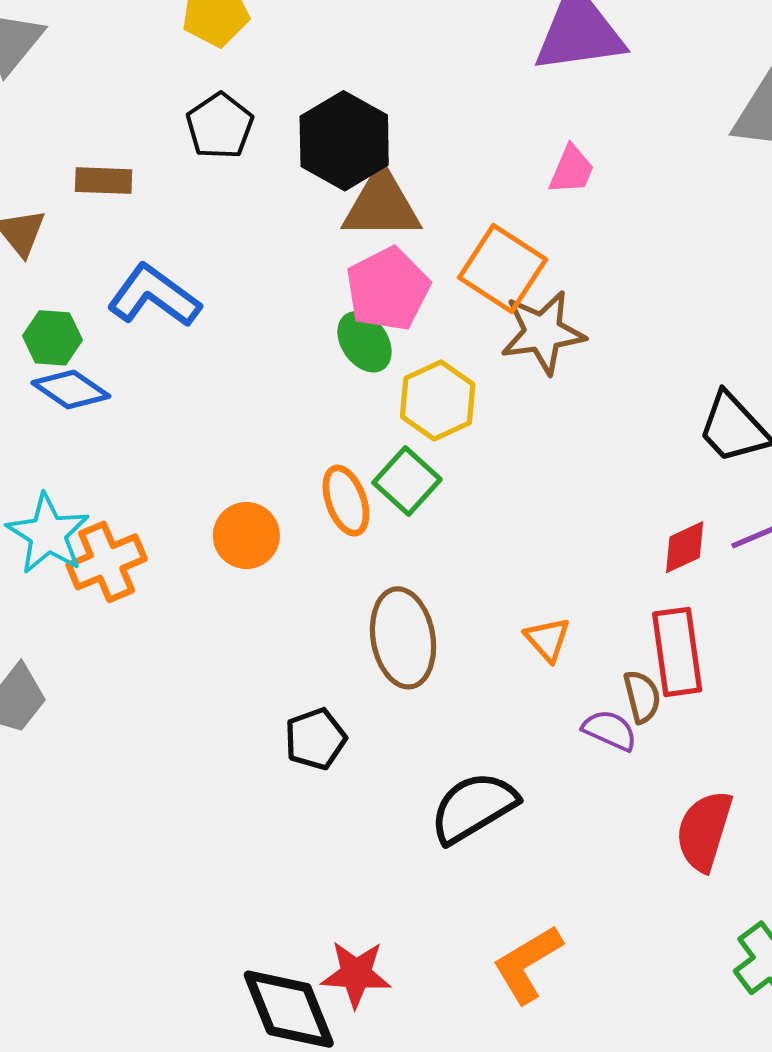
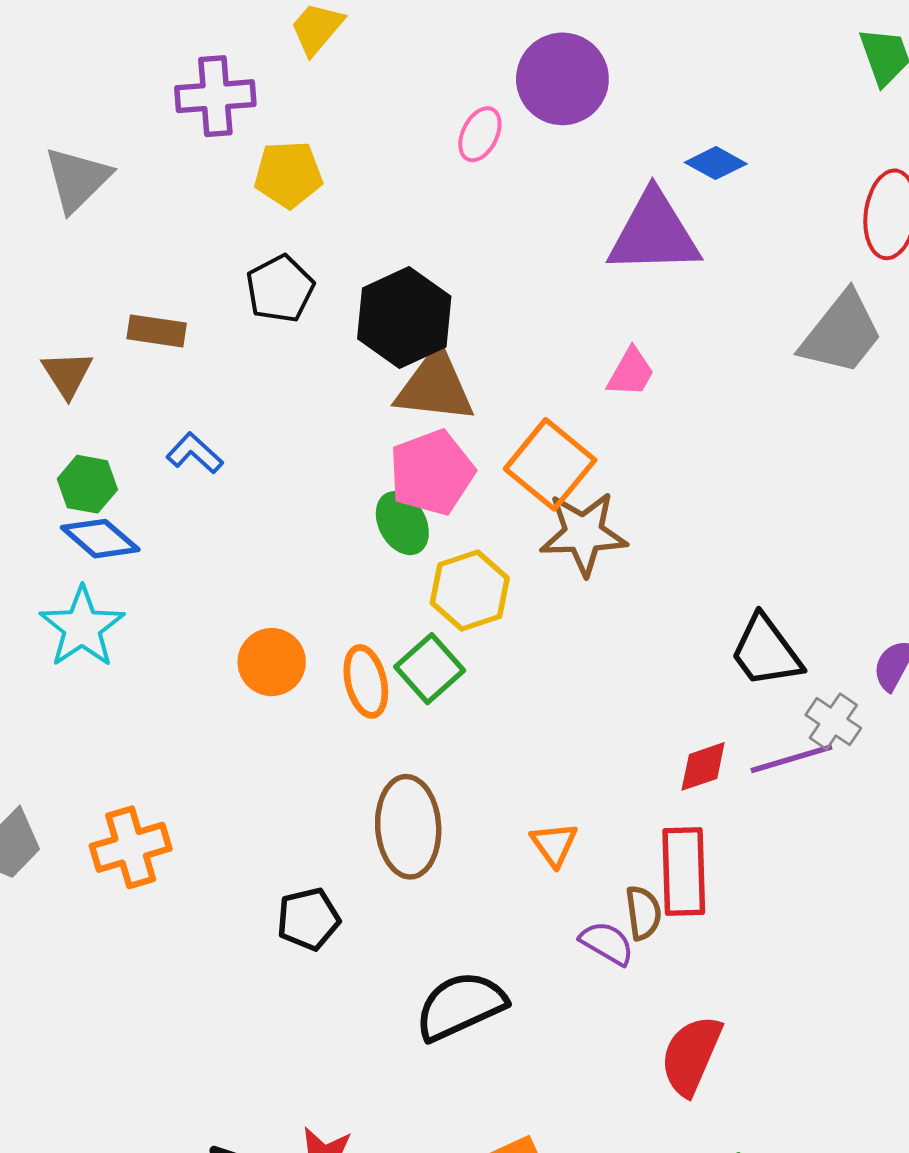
blue L-shape: (154, 296) -> (195, 453), size x0.6
cyan star: (48, 534) -> (82, 627), moved
orange circle: (246, 536) -> (272, 662), moved
orange cross: (107, 562) -> (131, 847), moved

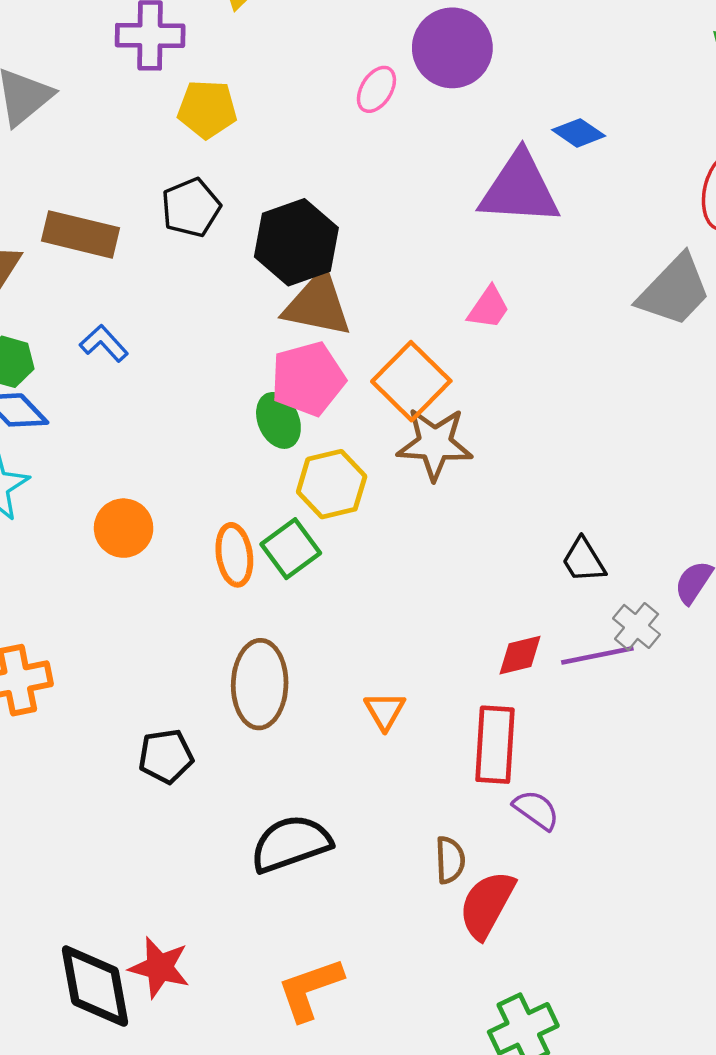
brown rectangle: (157, 331) -> (81, 234), size x1.5
black trapezoid: (766, 651) -> (584, 560), size x0.7
orange circle: (272, 662) -> (124, 528), moved
brown semicircle: (643, 913) -> (450, 860), moved
purple semicircle: (607, 943) -> (536, 810), moved

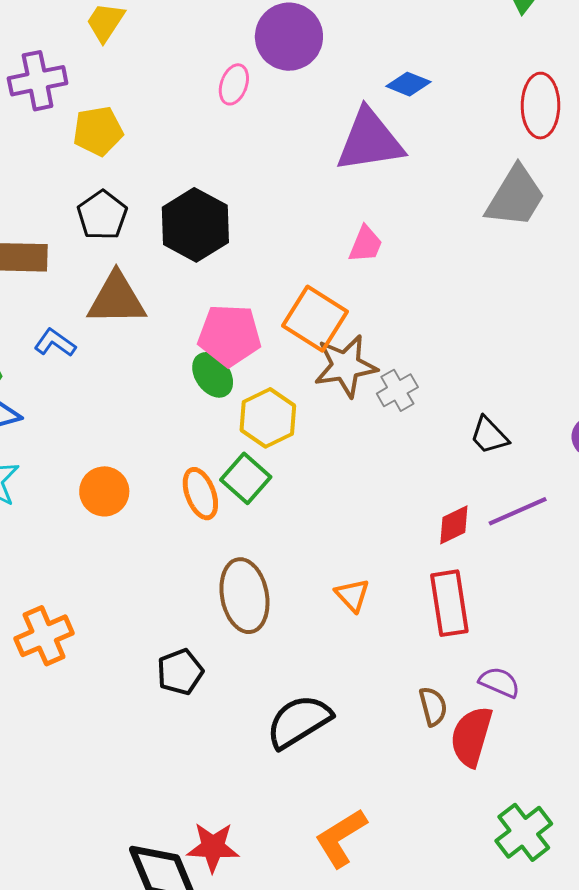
brown triangle: (318, 305) -> (117, 299), moved
pink pentagon: (308, 379) -> (229, 335), turned 30
gray cross: (637, 626) -> (397, 390), moved, turned 33
purple semicircle: (536, 810) -> (499, 682), moved

